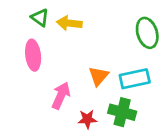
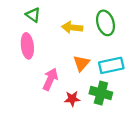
yellow arrow: (69, 23) -> (72, 27), moved
green ellipse: (147, 33) -> (105, 23), moved

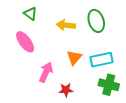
pink ellipse: (27, 46) -> (25, 42), turned -30
green cross: (101, 93) -> (109, 85), moved

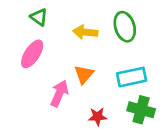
pink ellipse: (25, 42) -> (32, 54), turned 70
orange triangle: (74, 58) -> (84, 74), moved
red star: (66, 90) -> (98, 117), moved

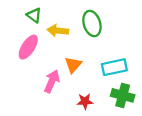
green ellipse: (125, 27) -> (92, 23), moved
yellow arrow: (85, 32) -> (58, 31), moved

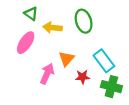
cyan rectangle: (114, 67) -> (104, 61), turned 65
red star: (85, 101) -> (82, 77), moved

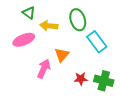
pink ellipse: (26, 43) -> (24, 40), turned 35
cyan rectangle: (104, 61) -> (97, 42), moved
red star: (82, 77) -> (81, 79), moved

